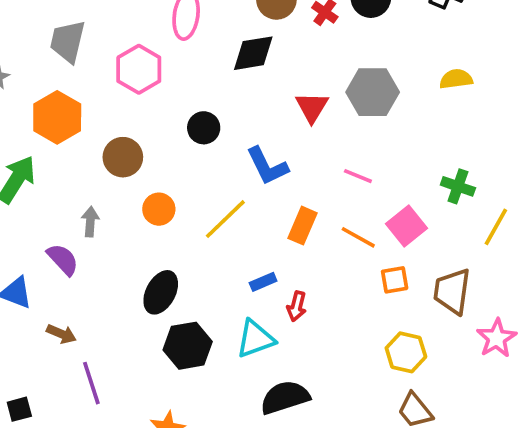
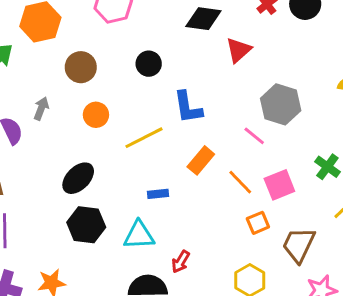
gray hexagon: (373, 92) -> (281, 104), moved
red triangle: (312, 107) -> (239, 50), moved
orange square: (395, 280) -> (258, 223), turned -30
red arrow: (297, 306) -> (181, 262), moved

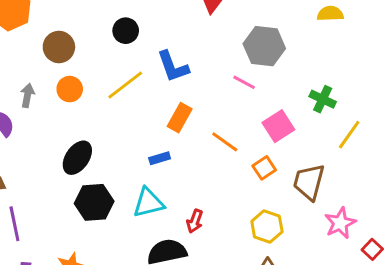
orange circle: (96, 115) -> (70, 89), moved
yellow line: (144, 138) -> (125, 85), moved
orange rectangle: (201, 160) -> (180, 118), moved
orange line: (240, 182) -> (225, 142), moved

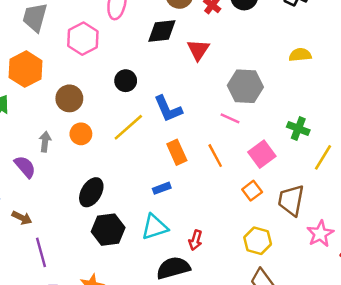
orange rectangle: (180, 118) -> (177, 152), turned -50
orange line: (225, 142) -> (215, 156), moved, turned 30

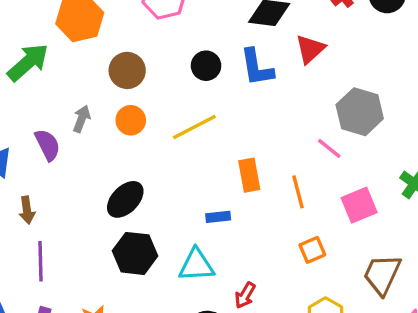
blue L-shape: (168, 109) -> (257, 67), moved
orange square: (252, 191) -> (312, 250), moved
brown arrow: (22, 218) -> (27, 210), turned 42

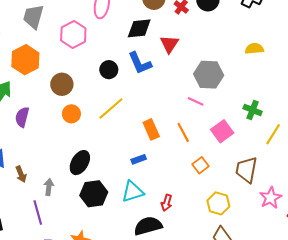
gray arrow: (82, 119) -> (49, 187), moved
purple semicircle: (48, 145) -> (22, 117), moved, turned -126
brown arrow: (27, 210) -> (21, 174), moved

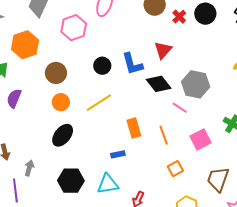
black diamond: (139, 28) -> (159, 84), moved, turned 50
black ellipse: (80, 163) -> (63, 135), moved

